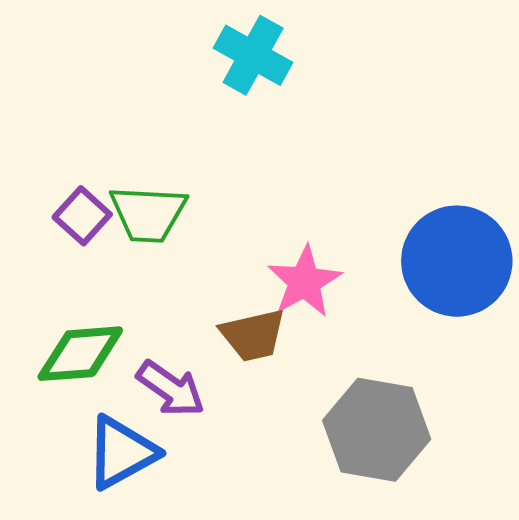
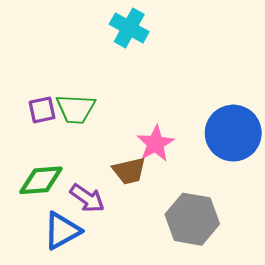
purple square: (82, 216) -> (42, 110), turned 36

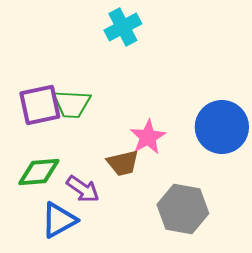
cyan cross: (129, 28) -> (123, 27), turned 33
purple square: (42, 110) -> (40, 105), size x1.6

